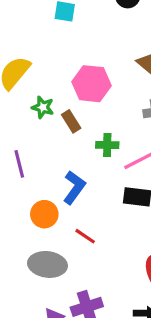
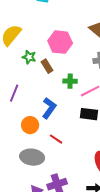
purple line: (19, 164) -> (14, 93), turned 36

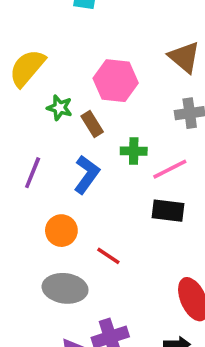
blue L-shape: (49, 108) -> (87, 175), moved

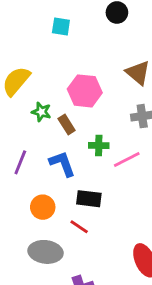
blue L-shape: (87, 175) -> (62, 164), turned -56
black rectangle: (168, 211) -> (89, 199), moved

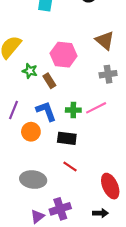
green cross: (99, 145) -> (73, 110), moved
orange circle: (43, 207) -> (31, 132), moved
red line: (79, 227) -> (70, 166), moved

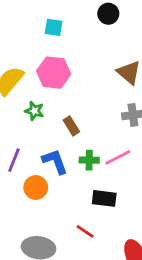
pink hexagon: (64, 55) -> (54, 73), moved
brown rectangle: (49, 81) -> (71, 126), moved
black rectangle: (67, 138) -> (104, 198), moved

